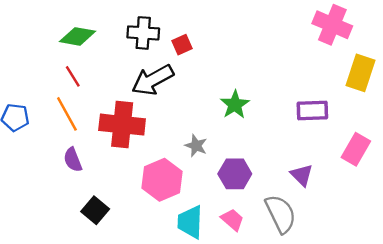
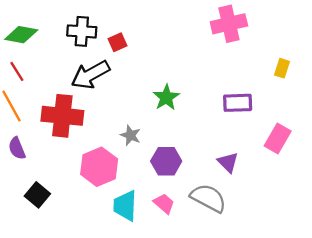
pink cross: (332, 25) -> (229, 24), moved, turned -36
yellow rectangle: (360, 73) -> (282, 68), size x0.6
gray semicircle: (281, 214) -> (208, 198), turned -36

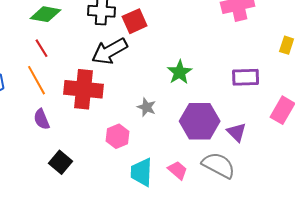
red square: (118, 42) -> (135, 21), size x1.4
purple hexagon: (166, 161) -> (200, 121), moved, size x1.4
pink hexagon: (99, 167) -> (118, 136), size x0.7

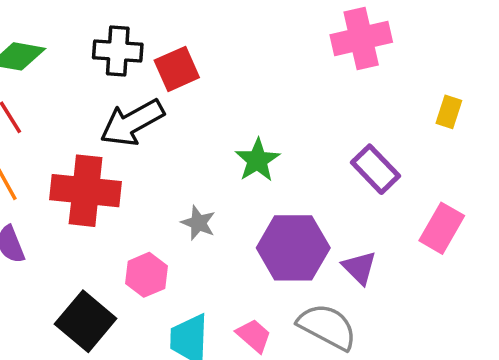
purple rectangle: (246, 77) -> (376, 169), turned 48
black square: (61, 162) -> (86, 321), moved, size x1.4

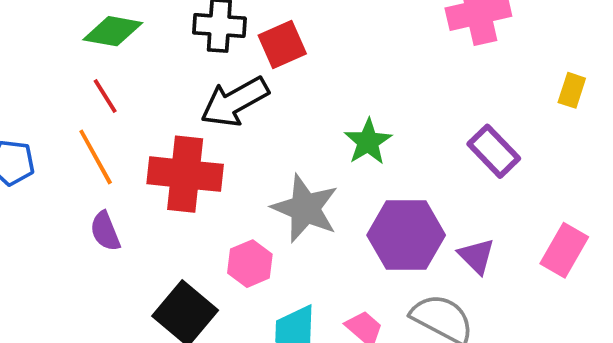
gray star: (198, 223) -> (305, 208), size x1.8
pink rectangle: (442, 228) -> (564, 250), moved

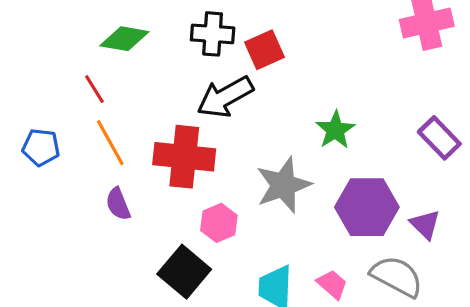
red line: (105, 96) -> (94, 89), moved
gray star: (305, 208) -> (283, 185), turned 30
pink hexagon: (250, 264) -> (219, 223), moved

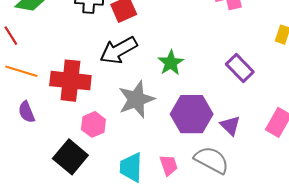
black arrow: (225, 97) -> (119, 50), moved
orange line: (110, 143) -> (21, 71), turned -44
pink trapezoid: (332, 284) -> (169, 165), turned 30

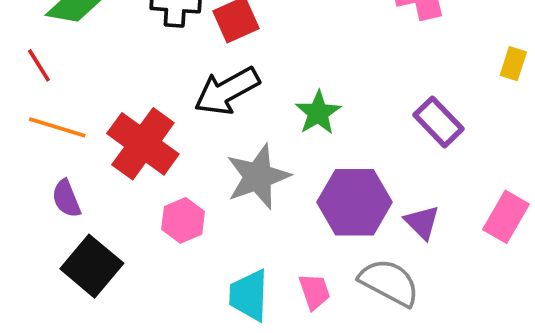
red cross: (70, 81) -> (143, 144), turned 30
black square: (70, 157) -> (92, 266), moved

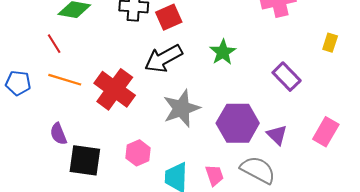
green star: (318, 113) -> (223, 52), moved
purple semicircle: (66, 199) -> (58, 134), moved
pink hexagon: (183, 220) -> (138, 153), moved
black square: (92, 266) -> (85, 160), turned -32

